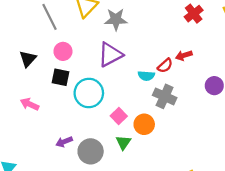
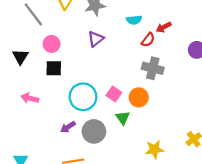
purple triangle: (110, 55) -> (96, 39), size x0.7
cyan semicircle: (146, 76) -> (134, 20), moved
cyan circle: (89, 93) -> (83, 97), moved

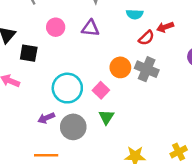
purple triangle: (96, 39) -> (90, 28), turned 35
pink circle: (52, 44) -> (56, 27), moved
black square: (54, 68) -> (29, 53), moved
orange circle: (139, 97) -> (120, 67), moved

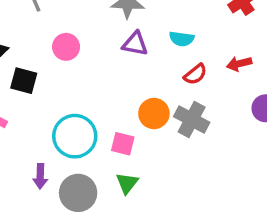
red arrow: (165, 27) -> (239, 64), moved
purple triangle: (90, 28) -> (135, 44), moved
pink square: (101, 90) -> (123, 144), turned -35
purple arrow: (46, 118) -> (40, 176), turned -70

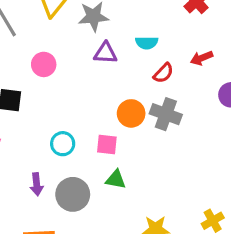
cyan circle: (75, 136) -> (63, 144), size x0.6
green triangle: (127, 183) -> (116, 179), turned -50

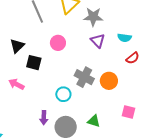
purple triangle: (105, 53) -> (98, 41), turned 35
gray cross: (166, 114) -> (84, 77), moved
pink square: (107, 145) -> (129, 112), moved

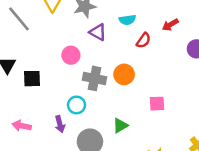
pink circle: (58, 43) -> (71, 55), moved
pink arrow: (16, 84) -> (22, 126), moved
purple arrow: (44, 118) -> (60, 124), moved
green triangle: (94, 121) -> (120, 125), turned -32

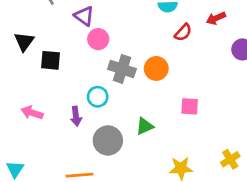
purple triangle: (98, 32) -> (84, 16), moved

